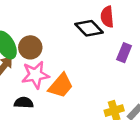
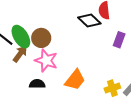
pink star: (35, 75) -> (46, 60), turned 30
orange trapezoid: (61, 86) -> (75, 80), moved

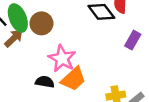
pink star: (46, 60) -> (62, 58), moved
black semicircle: (37, 84) -> (45, 82), moved

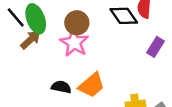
brown circle: (41, 23) -> (77, 23), moved
pink star: (62, 58) -> (74, 43), moved

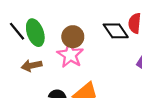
brown arrow: (31, 40) -> (32, 66), moved, turned -150

